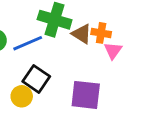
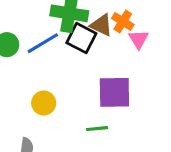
orange cross: (101, 33) -> (123, 21), turned 30
black square: (36, 79) -> (81, 38), moved

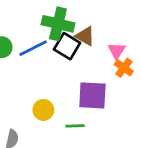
orange cross: (123, 21) -> (124, 68), moved
yellow circle: (44, 103) -> (43, 110), moved

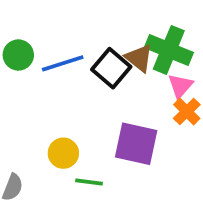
green cross: (58, 24) -> (169, 50), moved
green line: (75, 126) -> (89, 182), moved

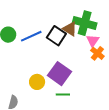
purple square: (136, 144) -> (60, 74), moved, turned 30
green line: (89, 182) -> (63, 94), moved

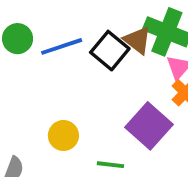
purple square: (60, 74) -> (149, 126), moved

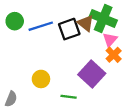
black square: (110, 51) -> (69, 29), turned 30

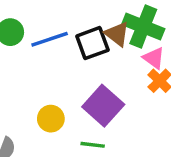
pink triangle: (110, 40) -> (154, 58), turned -35
purple square: (92, 74) -> (103, 106), moved

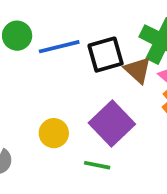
brown triangle: (117, 34) -> (138, 70), moved

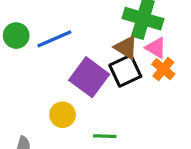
black square: (106, 55) -> (125, 71), moved
purple square: (112, 124) -> (89, 77), moved

